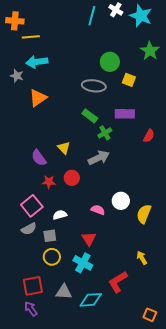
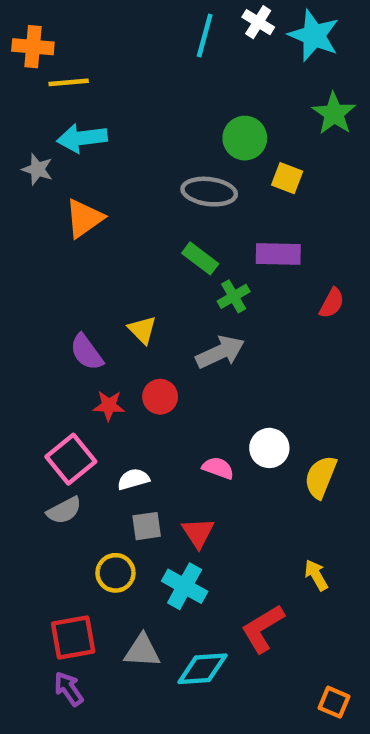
gray square: (50, 236) -> (147, 526), moved

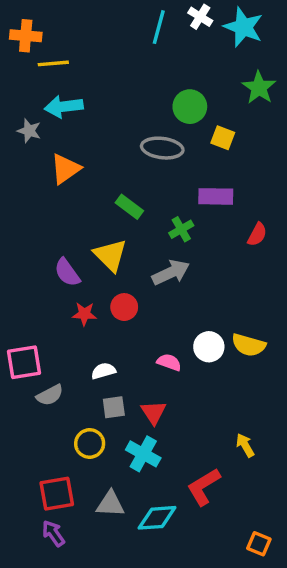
green rectangle: (200, 258) -> (129, 207), moved
yellow triangle: (142, 330) -> (110, 255), size x1.5
pink square: (71, 459) -> (24, 362), moved, turned 30
yellow semicircle: (321, 477) -> (249, 345), moved, turned -96

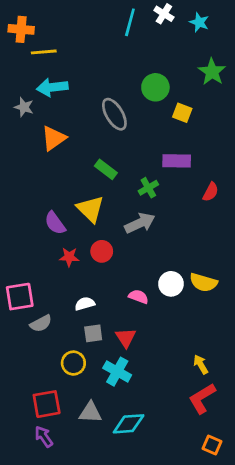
cyan star: (243, 27) -> (199, 22), size x0.6
gray ellipse: (162, 148) -> (114, 114), moved, turned 52
red L-shape: (204, 487) -> (202, 398), moved

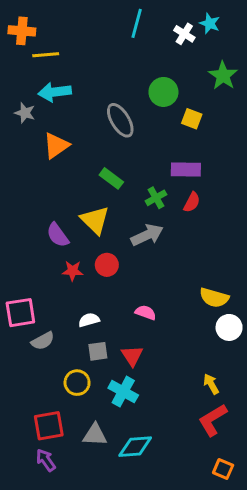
white cross: (164, 14) -> (184, 34), moved
red semicircle: (211, 192) -> (192, 202), moved
white circle: (171, 284) -> (229, 327), moved

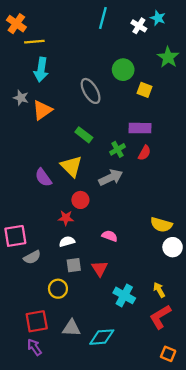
orange cross: (22, 31) -> (16, 24), turned 30
cyan arrow: (55, 92) -> (41, 70), turned -75
gray star: (25, 113) -> (21, 98), moved
red star: (73, 271) -> (66, 218), moved
cyan cross: (123, 392) -> (124, 295), moved

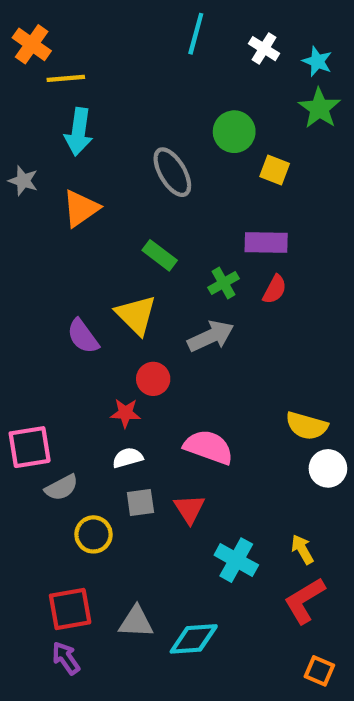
cyan star: (158, 18) -> (317, 61), moved
gray star: (21, 98) -> (23, 181), moved
pink semicircle: (110, 236) -> (209, 447), size x1.6
yellow circle: (58, 289) -> (94, 534), moved

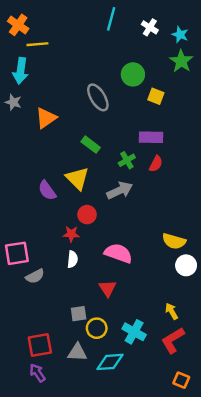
cyan arrow: (79, 132) -> (21, 71), moved
white semicircle: (128, 458) -> (72, 259), turned 112
gray square: (140, 502) -> (79, 314), moved
yellow circle: (94, 534) -> (97, 328), moved
cyan cross: (236, 560) -> (134, 332), moved

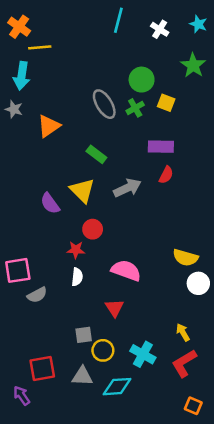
cyan star: (180, 35) -> (198, 24), moved
green cross: (127, 160) -> (135, 108), moved
gray arrow: (120, 190) -> (127, 188), moved
purple arrow: (37, 373) -> (22, 396), moved

